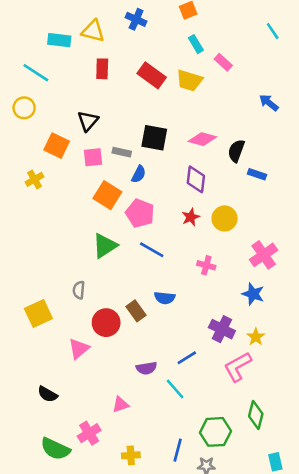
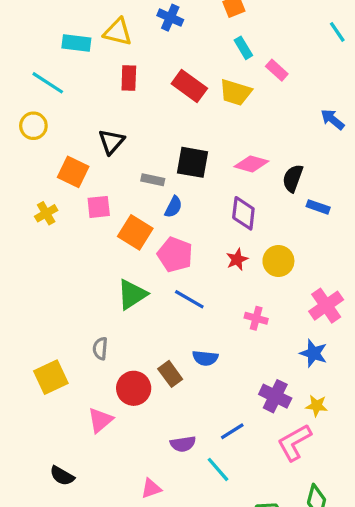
pink square: (93, 157) -> (99, 207), moved
yellow star: (256, 337) -> (317, 406), turned -30

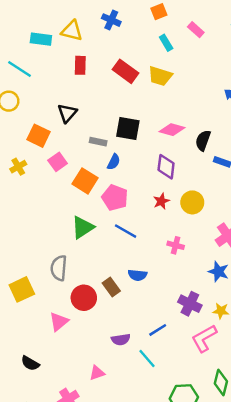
pink rectangle: (277, 70) -> (196, 30), moved
pink square: (99, 207) -> (58, 162), turned -30
gray semicircle: (100, 348) -> (59, 268), size x1.5

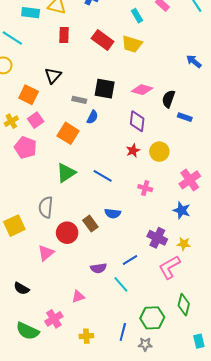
pink square: (58, 162) -> (36, 120), moved
pink pentagon: (115, 198) -> (26, 148), moved

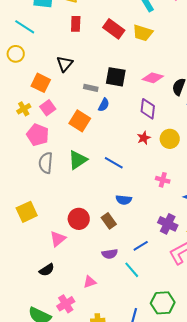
pink cross: (145, 188) -> (163, 180), moved
gray semicircle: (46, 207) -> (46, 163), moved
brown rectangle: (90, 224) -> (109, 221), moved
black semicircle: (21, 288) -> (47, 270), moved, turned -63

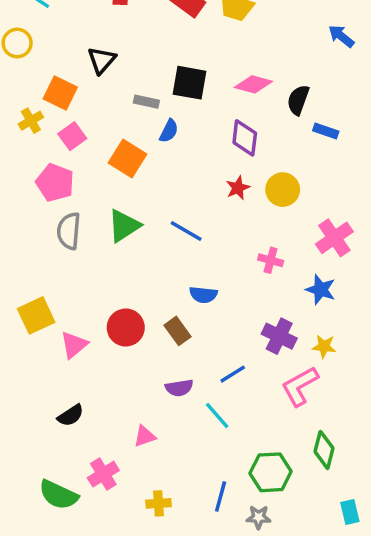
yellow cross: (24, 109) -> (31, 121), moved
pink triangle: (58, 239) -> (74, 345), moved

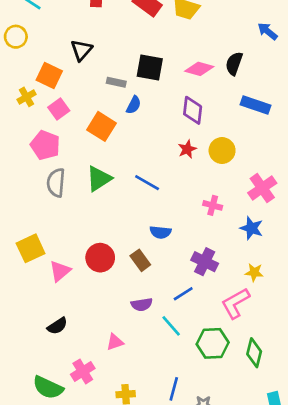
black semicircle: (298, 100) -> (234, 63), moved
blue rectangle: (326, 131) -> (256, 105), size x1.5
purple cross: (279, 336) -> (205, 262), moved
green hexagon: (271, 472) -> (213, 343), moved

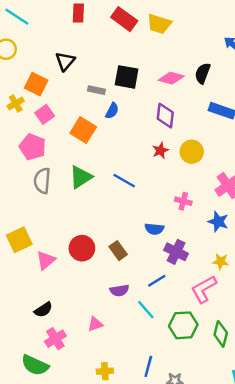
blue semicircle: (160, 232) -> (154, 229), moved
pink cross: (83, 371) -> (55, 339), moved

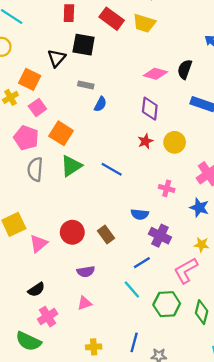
black square: (127, 77) -> (84, 45), moved
orange square: (83, 130) -> (61, 133), moved
purple semicircle: (119, 290) -> (86, 272), moved

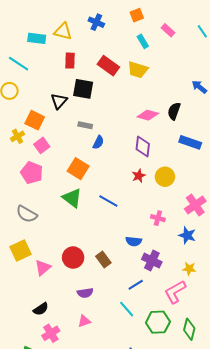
orange square: (61, 133) -> (78, 169), moved
green triangle: (71, 166) -> (72, 198), turned -50
gray semicircle: (35, 169) -> (27, 214), moved, turned -65

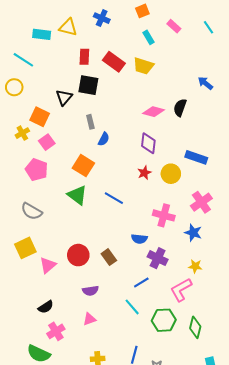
red rectangle: (70, 61) -> (84, 57), moved
gray rectangle: (85, 125) -> (90, 122), turned 64
blue rectangle: (190, 142) -> (196, 157), moved
pink cross: (158, 218) -> (164, 215), size x1.5

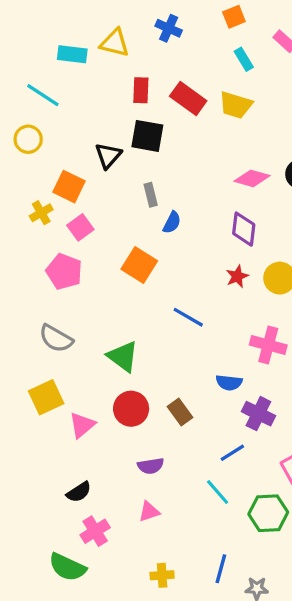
green triangle: (77, 195) -> (123, 356), moved

